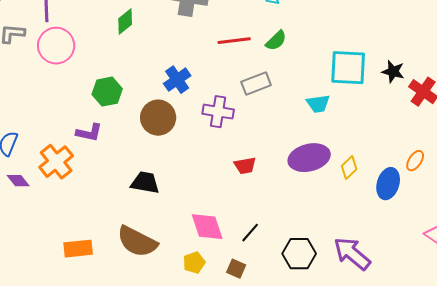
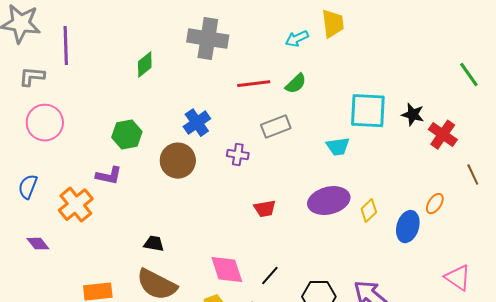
pink circle: (56, 46) -> (45, 123), moved
purple cross: (218, 112) -> (238, 155), size x0.7
purple diamond: (18, 181) -> (38, 244), moved
black trapezoid: (145, 183) -> (154, 244), moved, size x0.7

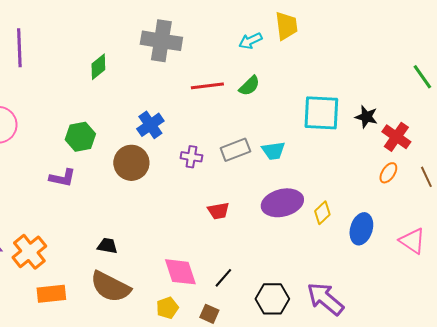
gray rectangle: (276, 127) -> (235, 150), moved
cyan trapezoid: (338, 147) -> (273, 151), moved
orange ellipse: (435, 204) -> (388, 173), moved
orange cross: (76, 205) -> (29, 252), moved
pink triangle: (458, 278) -> (412, 241), moved

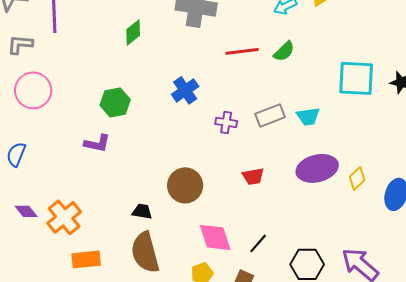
brown circle: (131, 163) -> (185, 185), moved
brown semicircle: (110, 287) -> (145, 252), turned 48

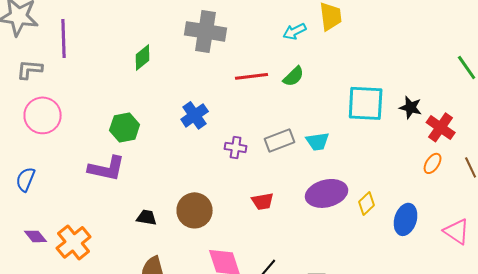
purple L-shape: (97, 143) -> (107, 168), size x1.4
black trapezoid: (142, 211) -> (147, 217), moved

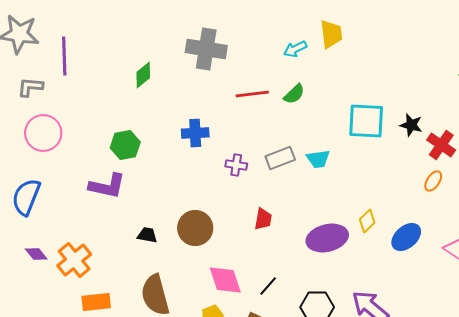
blue cross: (195, 115) -> (195, 133), turned 32
blue semicircle: (26, 179) -> (26, 197), size x1.5
purple ellipse: (327, 193) -> (327, 238), moved
red trapezoid: (263, 201) -> (263, 219), turned -70
blue ellipse: (406, 219) -> (406, 237), turned 32

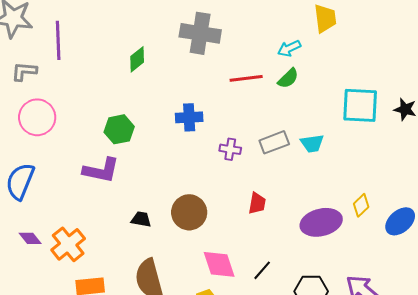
cyan arrow: (295, 49) -> (289, 48), moved

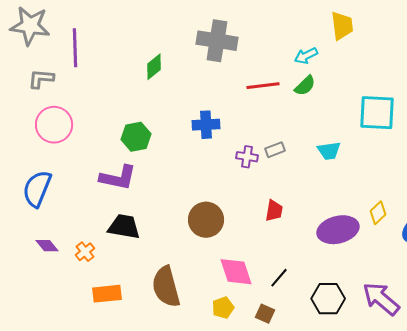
gray rectangle: (274, 142) -> (275, 150), moved, size x0.7
black trapezoid: (141, 219) -> (124, 227), moved, size x1.6
orange cross: (68, 244) -> (85, 252), size x0.6

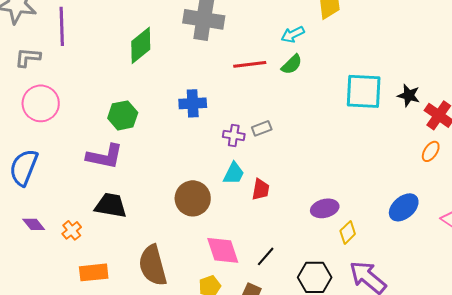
green diamond: (154, 67) -> (141, 45), size x1.4
cyan trapezoid: (329, 151) -> (234, 173), moved, turned -55
yellow diamond: (378, 213) -> (348, 232), moved
purple ellipse: (338, 230) -> (325, 208), size x0.7

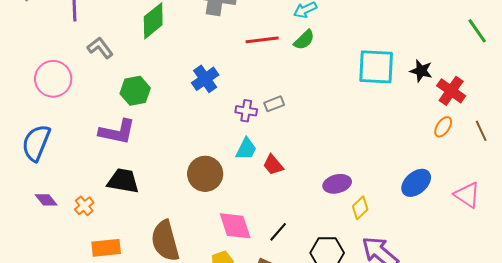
gray L-shape: (28, 57) -> (100, 48), moved, turned 48
blue cross: (193, 103) -> (205, 79), turned -32
red trapezoid: (261, 189) -> (273, 165), turned 130

